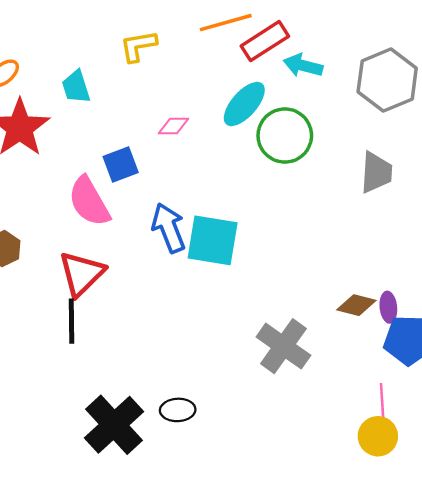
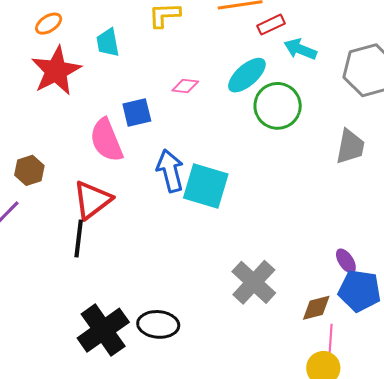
red rectangle: (265, 41) -> (271, 25), size x0.7
brown diamond: (356, 305) -> (316, 308), moved, turned -36
purple ellipse: (388, 307) -> (346, 261), turned -35
black ellipse: (178, 410) -> (158, 324), size x1.4

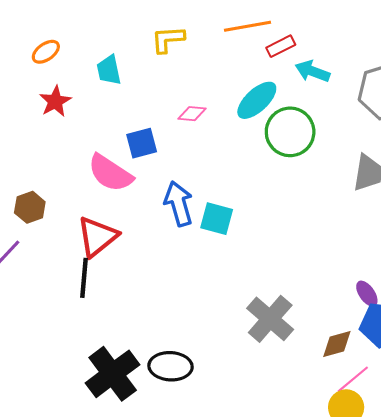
red star: (56, 71) -> (55, 101), size x0.6
pink semicircle: (106, 140) -> (110, 173), turned -33
cyan square: (206, 186) -> (217, 219), size x0.7
pink line: (330, 342) -> (353, 379), turned 48

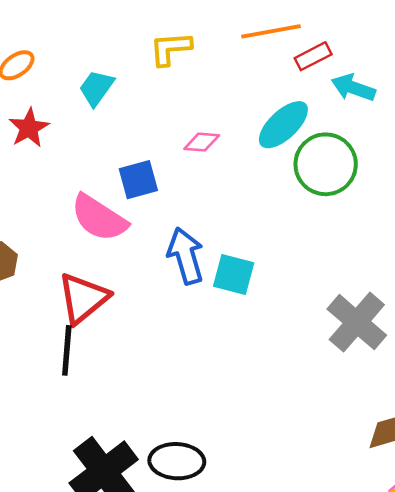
cyan trapezoid: (109, 70) -> (96, 88), turned 48
gray cross: (270, 319) -> (357, 322), moved

